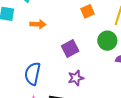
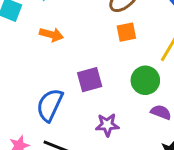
blue semicircle: (33, 74) -> (50, 105), moved
purple star: (76, 78) -> (107, 125), moved

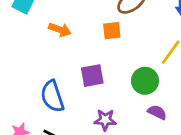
orange square: (126, 32) -> (112, 31), moved
blue semicircle: (50, 105) -> (52, 96), turned -48

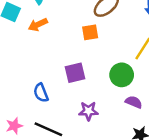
orange arrow: (60, 30) -> (38, 25), moved, turned 138
blue semicircle: (52, 96) -> (41, 93), size x0.7

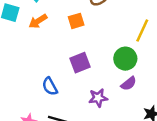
orange square: (90, 32) -> (76, 21), moved
purple semicircle: (134, 102) -> (129, 84), moved, turned 126

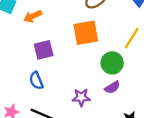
orange square: (76, 21) -> (86, 33), moved, size x1.6
purple square: (80, 63) -> (44, 50), moved

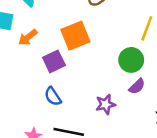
orange arrow: (33, 16) -> (28, 37), moved
orange square: (86, 33) -> (75, 36), moved

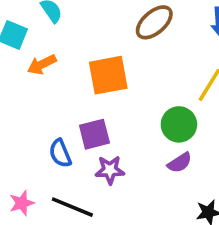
purple square: (54, 61) -> (94, 134), moved
purple star: (105, 104) -> (110, 170), moved

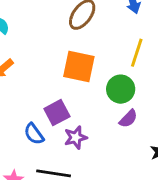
orange square: (108, 75) -> (79, 66), moved, turned 36

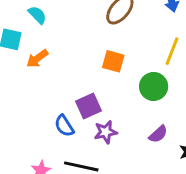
orange square: (79, 66) -> (113, 61), size x0.7
purple semicircle: (128, 119) -> (158, 134), moved

